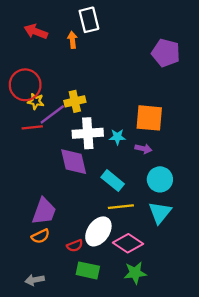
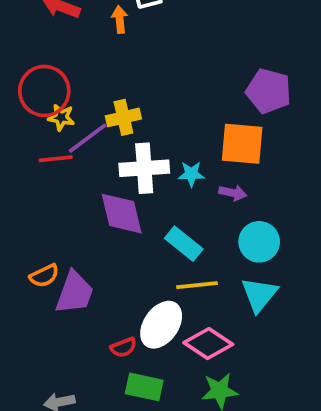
purple pentagon: (166, 53) -> (269, 91), moved
orange semicircle: (40, 236) -> (44, 276), moved

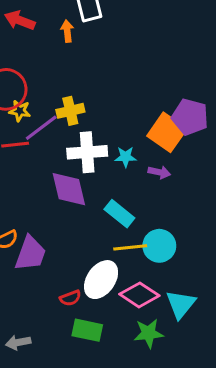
purple pentagon: (269, 91) -> (190, 117), moved
orange square: (242, 144) -> (167, 132), turned 30
cyan circle: (259, 242) -> (159, 246), moved
cyan triangle: (259, 295) -> (181, 304), moved

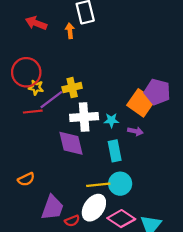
cyan rectangle: (119, 214) -> (115, 151), moved, turned 40
cyan circle: (159, 246) -> (120, 184), moved
yellow line: (130, 247) -> (98, 185), moved
purple trapezoid: (30, 254) -> (52, 208), moved

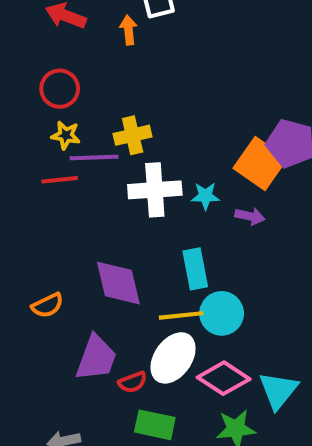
red circle: (26, 72) -> (60, 89), moved, size x0.7
purple line: (51, 100) -> (94, 158), turned 35
purple diamond: (71, 143) -> (118, 283), moved
cyan rectangle: (115, 151) -> (195, 269), moved

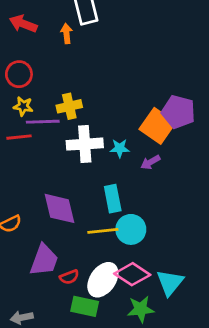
purple arrow: (250, 216) -> (150, 162), turned 138
white ellipse: (173, 358) -> (103, 280), moved

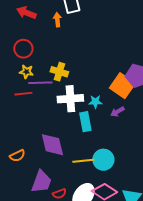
yellow cross: (69, 106) -> (59, 72), turned 30
cyan rectangle: (113, 199) -> (85, 122), moved

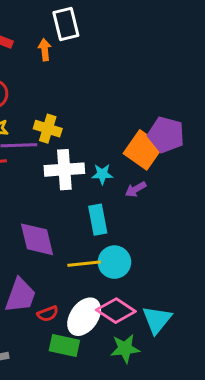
cyan rectangle: (85, 122) -> (98, 220), moved

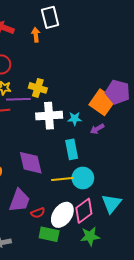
pink diamond: (116, 311) -> (84, 211), turned -70
cyan triangle: (157, 320) -> (111, 204), moved

